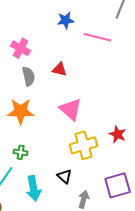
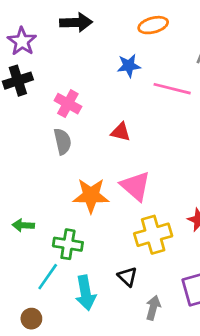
gray semicircle: (29, 76) -> (63, 141), moved
orange star: (21, 111) -> (91, 196), moved
green cross: (21, 152) -> (68, 244), size x1.5

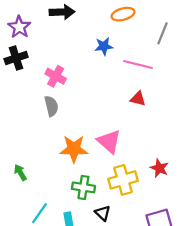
red triangle: (121, 132) -> (138, 99), moved
green arrow: (23, 225) -> (20, 172), turned 56
green cross: (68, 244) -> (83, 187), moved

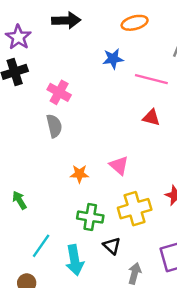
pink triangle: (109, 141) -> (119, 165), size x0.7
orange star: (74, 149) -> (79, 174), size x0.6

